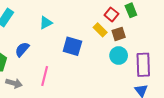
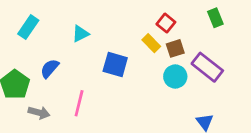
green rectangle: (131, 10) -> (215, 18), moved
purple rectangle: (143, 65) -> (207, 67), moved, turned -50

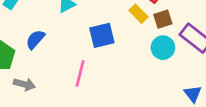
blue square: (115, 64) -> (102, 35), turned -30
pink line: (79, 103) -> (80, 73), moved

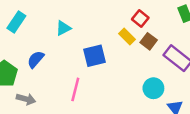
brown square: (163, 19) -> (149, 41), turned -35
cyan circle: (163, 48) -> (153, 88), moved

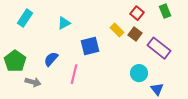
red square: (140, 18) -> (137, 13), moved
blue semicircle: (36, 59) -> (51, 59), moved

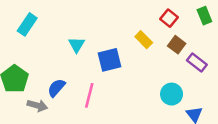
cyan triangle: (64, 23) -> (77, 45), moved, turned -32
brown square: (135, 34) -> (177, 45), moved
purple rectangle: (159, 48) -> (197, 62), size x0.7
blue semicircle: (51, 59) -> (56, 88), moved

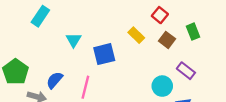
green rectangle: (204, 16) -> (193, 32), moved
cyan rectangle: (27, 24) -> (40, 16), moved
purple rectangle: (197, 62) -> (186, 71), moved

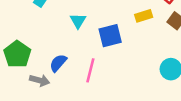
yellow rectangle: (136, 35) -> (144, 16), turned -63

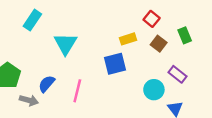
cyan triangle: (78, 21) -> (65, 44), size x1.5
blue square: (110, 36) -> (115, 64), moved

